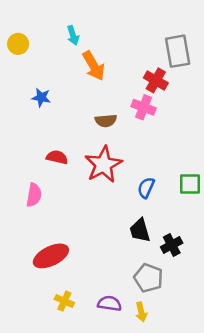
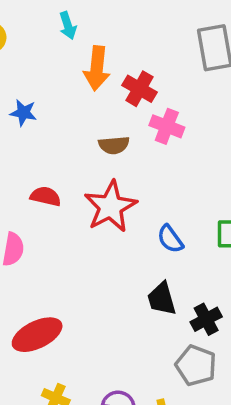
orange arrow: (94, 66) -> (97, 68), turned 36
red cross: (156, 80) -> (140, 89), moved
blue semicircle: (146, 188) -> (170, 239), turned -60
gray pentagon: (148, 278) -> (196, 365), moved

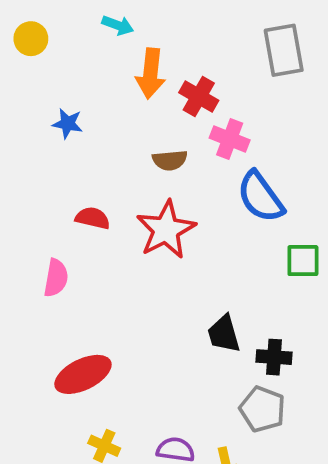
cyan arrow: (68, 26) -> (118, 25), turned -52
blue semicircle: (170, 239) -> (260, 197), moved, size x1.6
black cross: (206, 319) -> (274, 357), turned 32

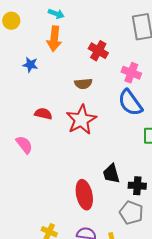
orange arrow: (151, 73) -> (54, 39), moved
pink cross: (230, 139) -> (131, 73), moved
pink semicircle: (56, 278) -> (24, 145), turned -48
red ellipse: (83, 374) -> (84, 195), moved, turned -76

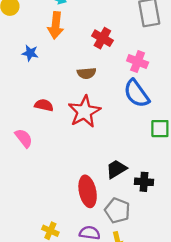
black trapezoid: (111, 174) -> (116, 169), turned 75
gray pentagon: (131, 213) -> (117, 211), moved

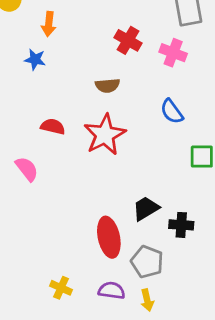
orange arrow: (56, 25) -> (49, 24), moved, size x0.7
pink cross: (138, 62) -> (173, 53), moved
blue semicircle: (137, 93) -> (172, 111), size x0.7

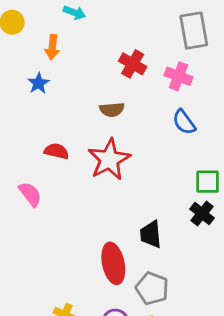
blue star: (35, 60) -> (38, 83), turned 30
blue semicircle: (172, 111) -> (184, 122), moved
black trapezoid: (146, 208) -> (151, 234), turned -64
black cross: (181, 225) -> (202, 214), moved, turned 35

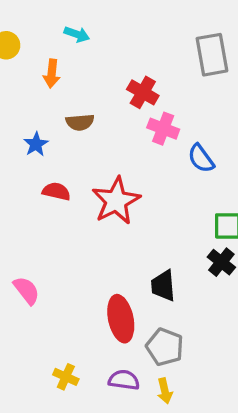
pink cross: (178, 76) -> (163, 129), moved
blue star: (38, 83) -> (36, 144), moved
brown semicircle: (112, 110) -> (80, 122), moved
pink semicircle: (30, 194) -> (27, 290), moved

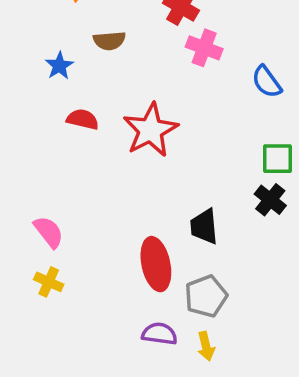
blue semicircle: (201, 158) -> (267, 82), moved
gray pentagon: (165, 347) -> (206, 296), turned 30
yellow cross: (66, 377) -> (49, 282), moved

